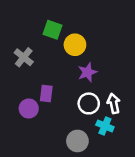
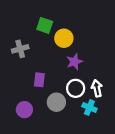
gray cross: (24, 57) -> (20, 49), turned 35
purple circle: (29, 108) -> (24, 110), moved
gray circle: (77, 141) -> (56, 102), moved

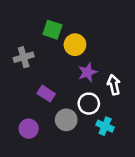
purple rectangle: (39, 80) -> (46, 94), turned -64
white arrow: (97, 88) -> (114, 85), moved

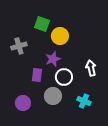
purple star: (88, 72) -> (53, 59), moved
purple rectangle: (46, 94) -> (37, 75), turned 64
white circle: (89, 104) -> (64, 77), moved

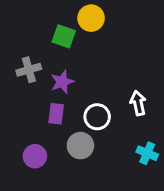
yellow circle: (60, 36) -> (91, 18), moved
purple star: (53, 59) -> (62, 82), moved
cyan cross: (84, 101) -> (147, 153), moved

